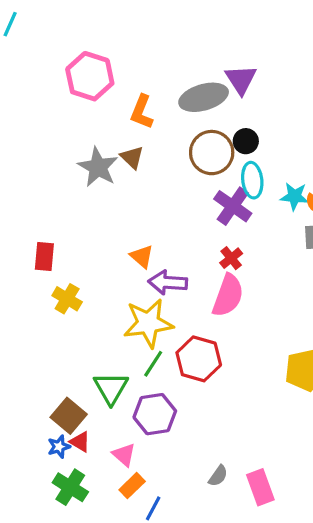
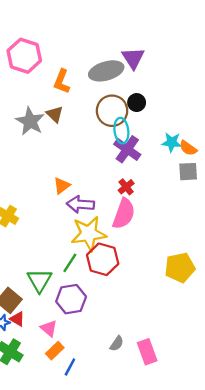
cyan ellipse: (252, 180) -> (121, 131), moved
orange triangle: (142, 257) -> (62, 186), turned 42
yellow star: (148, 323) -> (89, 234), moved

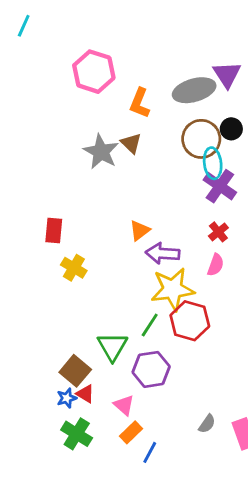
pink semicircle: (124, 214) -> (216, 265), size x0.6

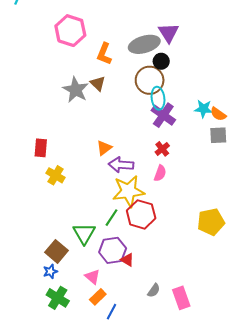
black circle: (231, 129) -> (161, 61), moved
red triangle: (85, 394) -> (127, 260), moved

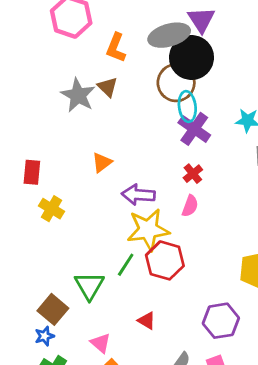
black circle: (161, 61) -> (191, 58), size x2.0
orange triangle: (104, 148) -> (102, 162), moved
purple hexagon: (113, 250) -> (221, 321), moved

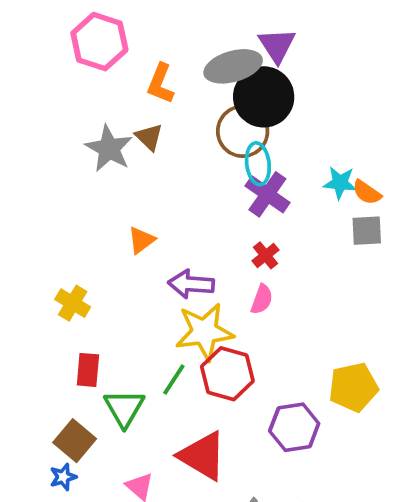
red rectangle: (32, 172) -> (88, 370), moved
red triangle: (147, 321) -> (203, 456), size x2.0
purple hexagon: (221, 321) -> (294, 427), moved

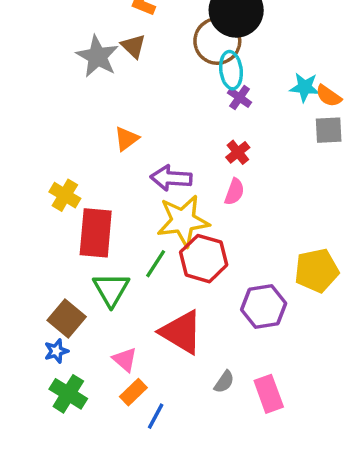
purple cross: (267, 194) -> (240, 98), size x0.6
red rectangle: (88, 370) -> (96, 233), moved, size x1.6

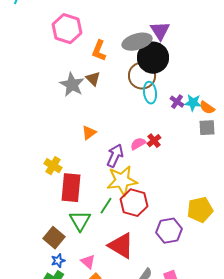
purple cross: (240, 98) -> (177, 102), moved
purple arrow: (171, 178) -> (115, 156), turned 110
pink semicircle: (234, 192) -> (138, 144), moved, turned -140
blue star: (56, 351) -> (58, 261), moved

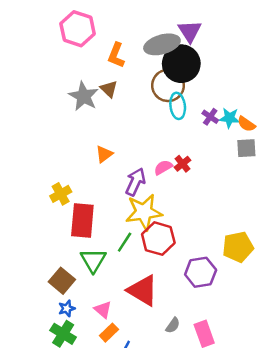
yellow cross: (53, 166) -> (61, 194), turned 30

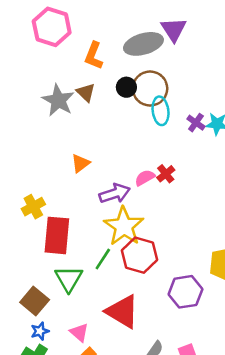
black circle: (181, 64) -> (126, 87), moved, size x0.5
purple arrow: (135, 182) -> (115, 193), turned 48
yellow star: (144, 212) -> (124, 226), turned -30

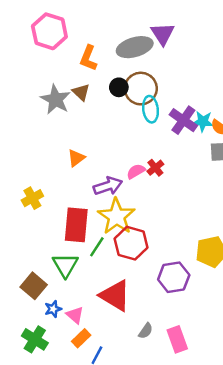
purple cross: (196, 123) -> (183, 120), size x1.6
red rectangle: (57, 235) -> (76, 225), moved
blue star: (40, 331) -> (53, 309), moved

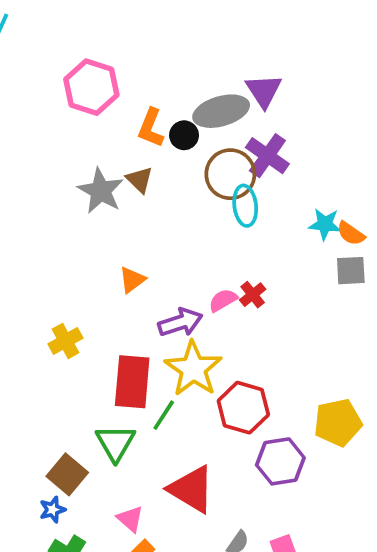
black circle: (119, 87) -> (184, 135), moved
purple cross: (183, 120) -> (267, 156), moved
red hexagon: (131, 243) -> (243, 408), moved
blue star: (53, 309) -> (52, 510), moved

